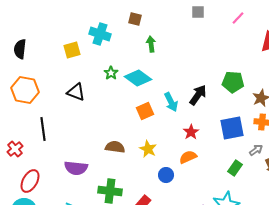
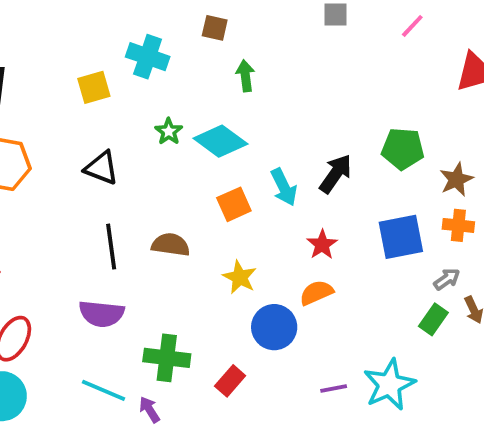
black line: (43, 129) -> (111, 247), moved
brown semicircle: (115, 147) -> (171, 245), moved
green rectangle: (235, 168) -> (433, 319), moved
blue circle: (166, 175) -> (274, 327), size x1.5

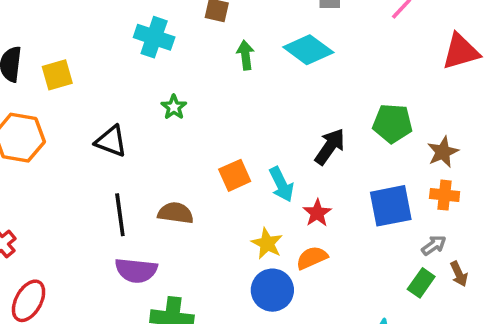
yellow square: (94, 87) -> (57, 75), moved
cyan diamond: (220, 141) -> (308, 50), moved
cyan arrow: (284, 187) -> (281, 184), moved
yellow star: (240, 277) -> (267, 243), moved
purple semicircle: (102, 314) -> (136, 270), moved

